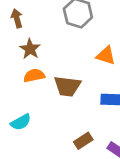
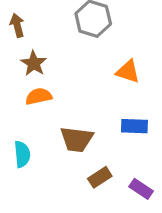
brown trapezoid: (67, 86) -> (77, 139), moved
cyan semicircle: (21, 122) -> (22, 154), turned -66

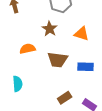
brown star: (34, 63) -> (50, 29), moved
brown trapezoid: (77, 139) -> (58, 60), moved

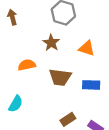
cyan semicircle: (18, 84) -> (16, 104), turned 35

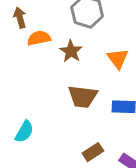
orange triangle: (87, 48) -> (118, 59), turned 35
orange semicircle: (27, 65) -> (39, 38), moved

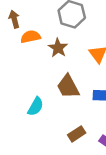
brown trapezoid: (83, 97) -> (68, 87), turned 55
cyan semicircle: (24, 132) -> (35, 107), moved

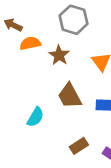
brown arrow: (14, 19) -> (13, 25), turned -49

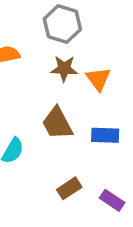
brown star: (59, 55) -> (64, 69), moved, turned -30

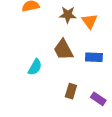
brown rectangle: (69, 188) -> (71, 91), turned -40

